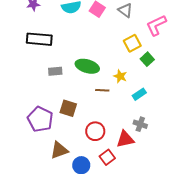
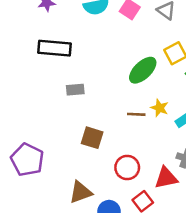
green ellipse: (87, 66) -> (143, 70), moved, turned -60
yellow star: (120, 76) -> (160, 108), moved
purple pentagon: (40, 119) -> (27, 160), moved

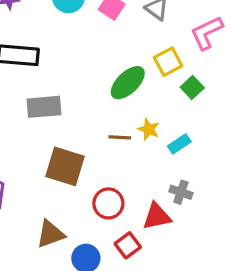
gray rectangle: (75, 90) -> (44, 107), size x1.5
brown square: (92, 138) -> (65, 166), size x1.4

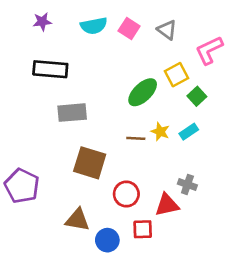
cyan rectangle: (179, 144) -> (189, 132), moved
brown triangle: (50, 234) -> (77, 220), turned 30
red square: (128, 245) -> (143, 229), turned 35

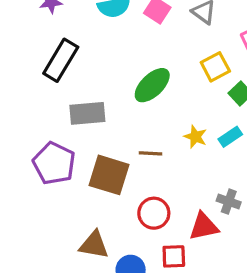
black rectangle: (50, 69) -> (61, 60), turned -64
green ellipse: (143, 92) -> (152, 85), moved
brown line: (136, 138) -> (151, 153), moved
purple pentagon: (22, 186) -> (54, 163), moved

